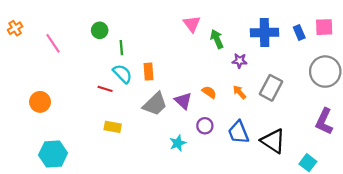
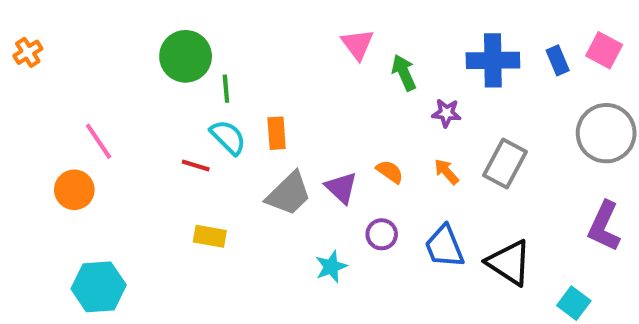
pink square: (324, 27) -> (604, 50), turned 30
green circle: (100, 30) -> (186, 56), size x1.6
pink line: (53, 43) -> (99, 141), moved

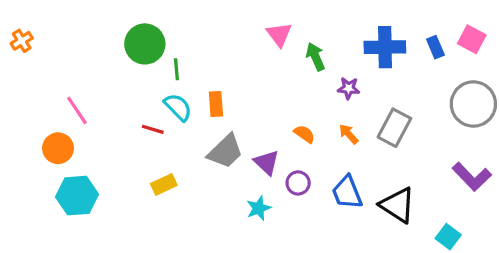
purple triangle: (341, 188) -> (266, 162), moved
purple L-shape: (604, 226) -> (472, 177), turned -69
yellow rectangle: (210, 236) -> (164, 185), turned -35
cyan hexagon: (99, 287) -> (77, 196), moved

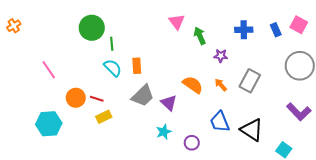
blue cross: (385, 47) -> (244, 30), size x0.7
red line: (153, 129) -> (97, 99), moved
orange semicircle: (304, 134) -> (193, 85), size x1.5
orange circle: (58, 148) -> (76, 98), moved
purple circle: (298, 183) -> (192, 143), moved

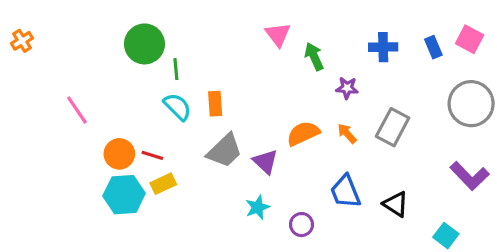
orange semicircle: (193, 85) -> (303, 133), turned -60
cyan hexagon: (49, 124) -> (124, 195), moved
black triangle: (252, 130) -> (396, 204), size x0.7

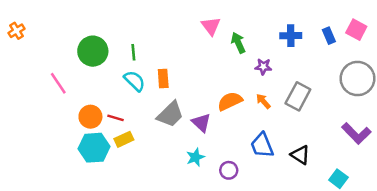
green circle: (144, 44) -> (93, 51), moved

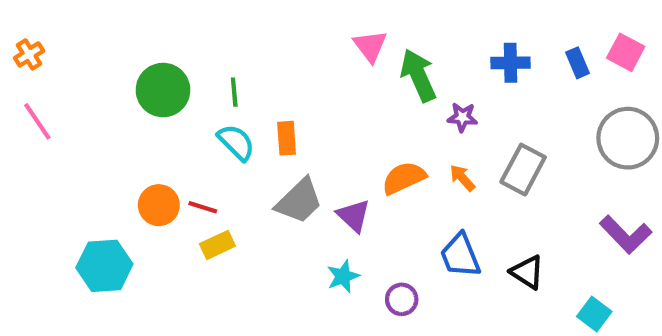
green arrow: (238, 43) -> (418, 75), size x1.4
pink line: (58, 83) -> (37, 121), moved
cyan hexagon: (94, 148) -> (104, 266), moved

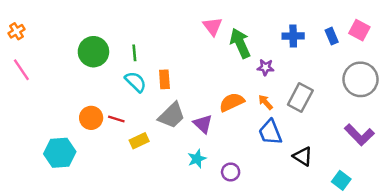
yellow rectangle: (217, 245) -> (139, 141), moved
blue trapezoid: (460, 255) -> (270, 132), moved

